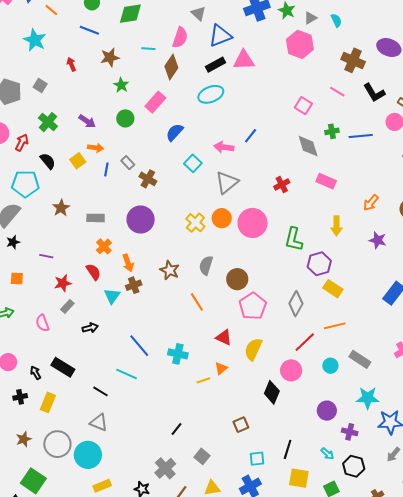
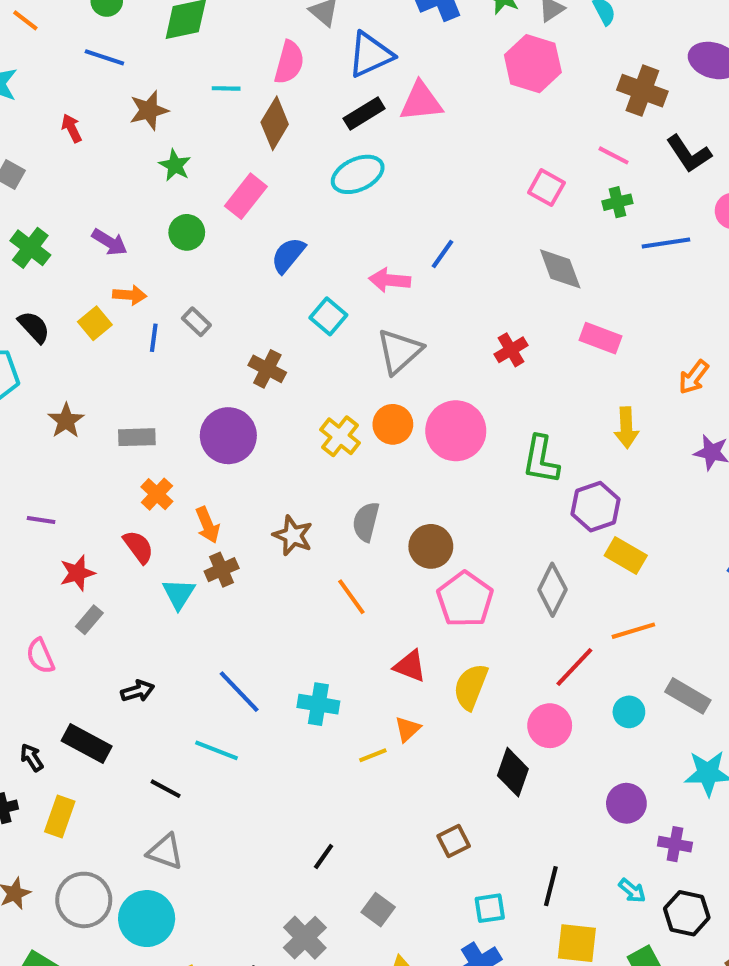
green cross: (332, 131) -> (617, 202), moved
brown cross: (148, 179) -> (267, 369), moved
black arrow: (90, 328) -> (138, 691), moved

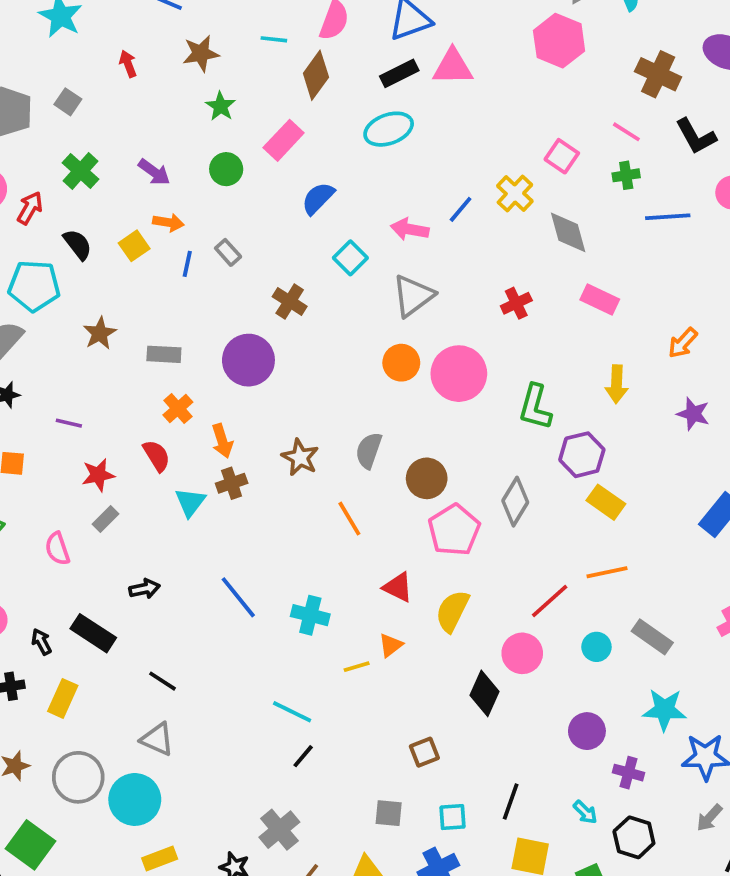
yellow cross: (340, 436) -> (515, 194), moved
gray diamond: (552, 590) -> (515, 502), moved
cyan line: (217, 750) -> (292, 712), moved
gray square: (378, 910) -> (389, 813), moved, turned -36

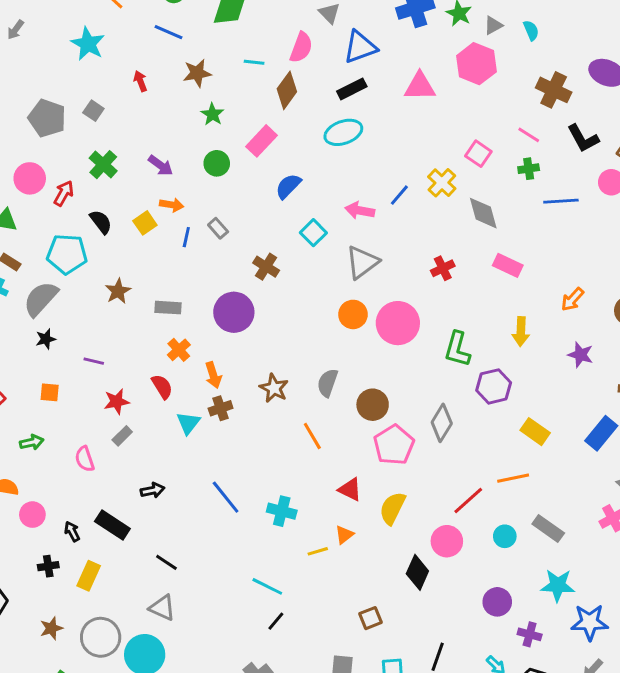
pink triangle: (453, 67) -> (420, 86), moved
yellow rectangle: (606, 502) -> (535, 432), moved

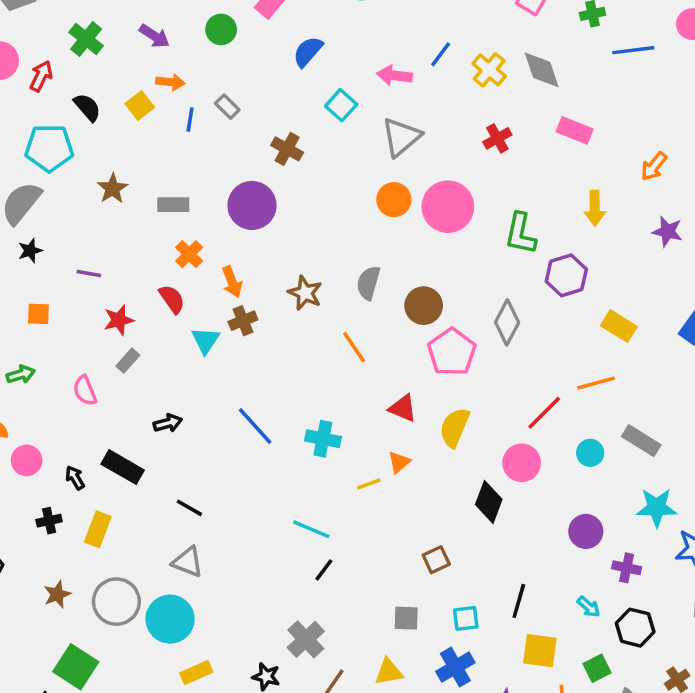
yellow cross: (442, 183) -> (489, 70), moved

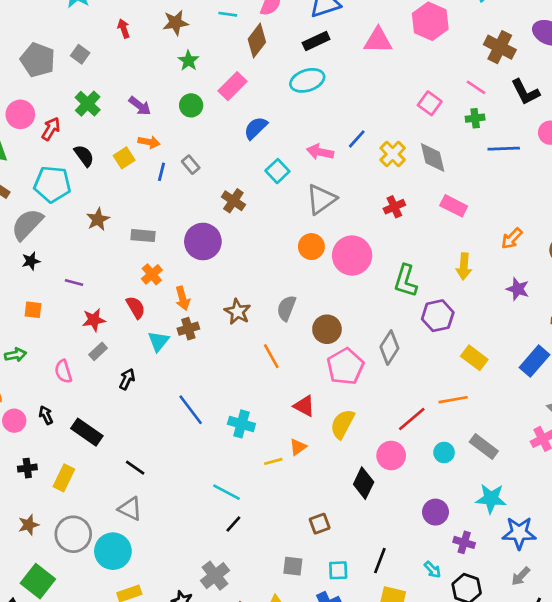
black arrow: (168, 423) -> (127, 379), moved, turned -55
black arrow: (75, 478) -> (46, 415), moved

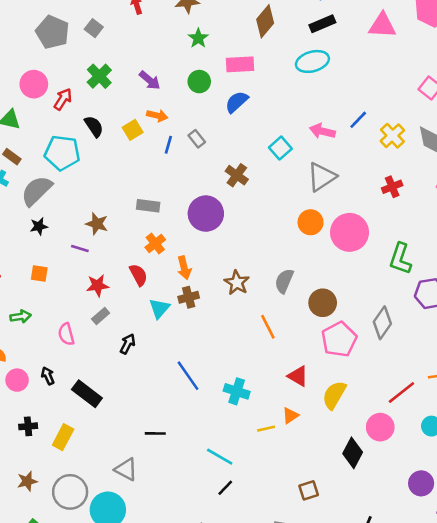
pink rectangle: (232, 86) -> (240, 64), turned 40
blue semicircle: (256, 128) -> (237, 102), moved
brown star: (98, 219) -> (97, 224), moved, turned -30
black line: (135, 468) -> (155, 433), moved, turned -36

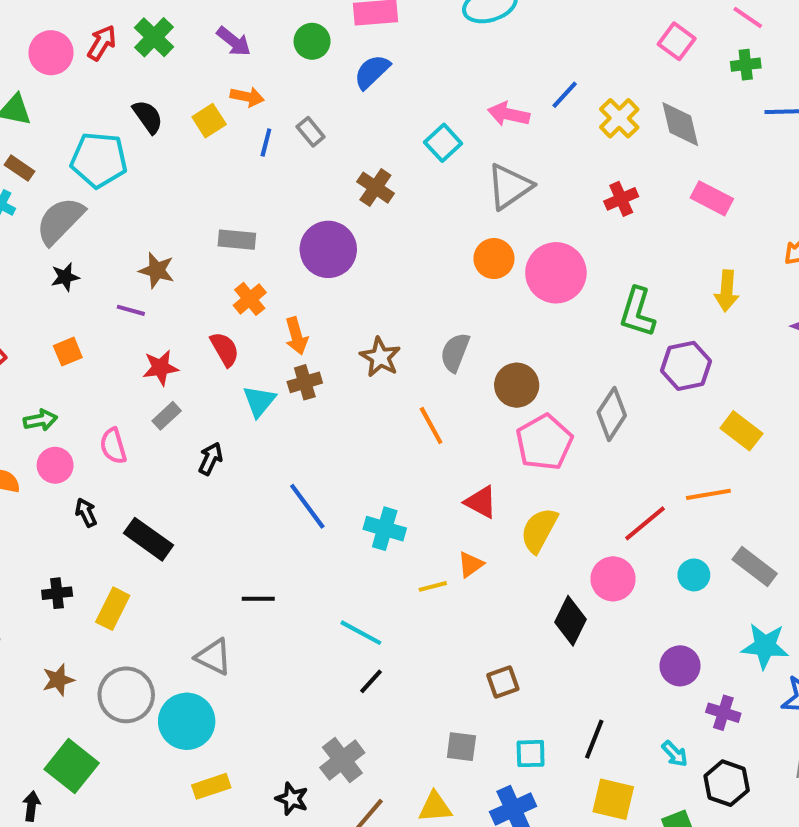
red arrow: (63, 99) -> (102, 43), moved
orange square: (39, 274) -> (68, 352), turned -30
pink circle: (17, 380) -> (55, 465), moved

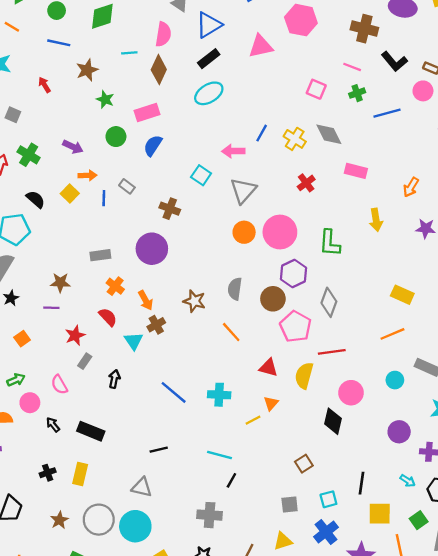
purple hexagon: (686, 366) -> (293, 273), moved
red line: (645, 523) -> (332, 352), moved, turned 45
gray cross: (342, 760) -> (210, 515), moved, turned -35

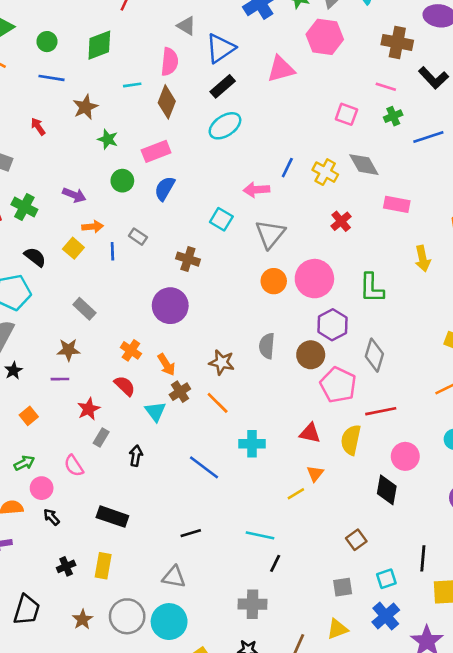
gray rectangle: (100, 255) -> (84, 309), moved, turned 54
orange line: (231, 332) -> (218, 403), moved
cyan cross: (219, 395) -> (252, 444), moved
black arrow: (53, 425) -> (52, 517), moved

